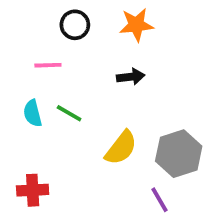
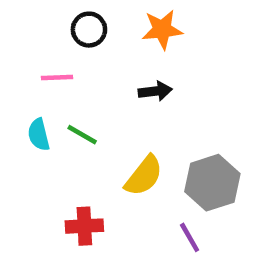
red cross: (33, 190) -> (84, 226), moved

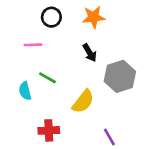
black arrow: (155, 91) -> (90, 53), turned 66
cyan semicircle: (39, 135) -> (25, 91), moved
gray hexagon: (212, 183) -> (120, 76), moved

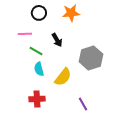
black arrow: (90, 53) -> (57, 40), moved
green line: (47, 78) -> (36, 51), moved
cyan semicircle: (25, 91) -> (39, 69), moved

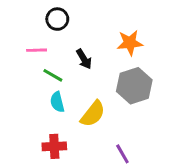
orange star: (71, 13) -> (130, 43), moved

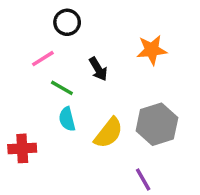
pink line: (37, 50) -> (43, 59), turned -30
gray hexagon: (134, 86) -> (157, 124), moved
red cross: (54, 146) -> (22, 148), moved

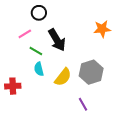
orange star: (152, 50) -> (102, 29), moved
black arrow: (98, 69) -> (57, 40), size x1.6

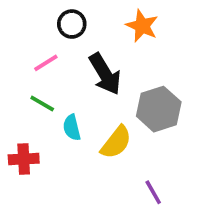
orange star: (102, 29) -> (142, 26), moved, turned 30
green line: (36, 51) -> (42, 104), moved
gray hexagon: (91, 72) -> (159, 109), moved

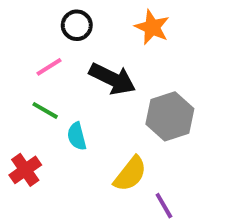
black arrow: (105, 74) -> (112, 79), turned -33
yellow semicircle: (116, 142) -> (130, 174), moved
red cross: (24, 159) -> (25, 170), turned -32

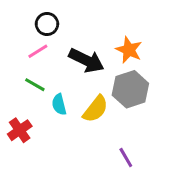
black circle: (77, 25) -> (47, 24), moved
orange star: (152, 27) -> (129, 50), moved
yellow semicircle: (130, 174) -> (96, 109), moved

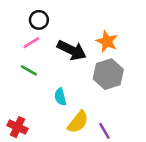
cyan semicircle: (59, 104) -> (60, 97), moved
yellow semicircle: (96, 109) -> (78, 122), moved
red cross: (20, 130) -> (17, 127), moved, turned -30

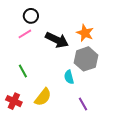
green line: (29, 70) -> (23, 71), moved, turned 32
cyan semicircle: (60, 97) -> (69, 77), moved
yellow semicircle: (78, 122) -> (43, 97), moved

